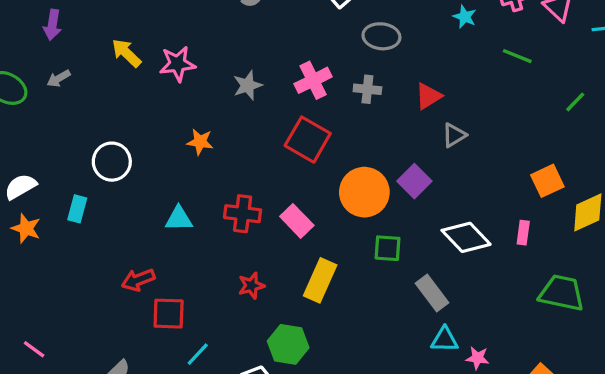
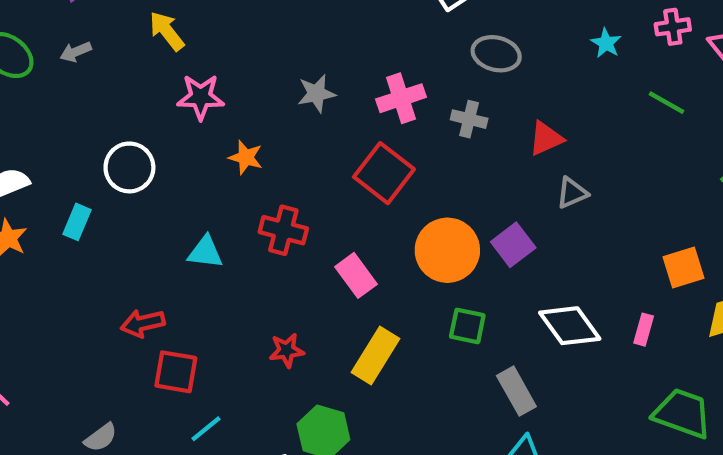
pink star: (177, 64) -> (201, 97), moved
red cross: (243, 214) -> (283, 230), moved

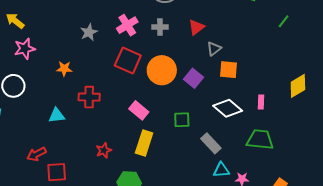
pink star: (201, 97) -> (25, 49), moved
orange circle: (447, 250) -> (162, 70), moved
orange square: (684, 267) -> (229, 70), moved, turned 36
pink rectangle: (356, 275) -> (139, 110), moved
green trapezoid: (682, 413) -> (260, 140), moved

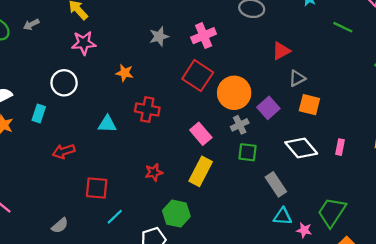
gray cross: (160, 27) -> (240, 125), moved, turned -35
green trapezoid: (260, 140) -> (332, 212), moved, turned -72
red arrow: (36, 154) -> (64, 151), moved

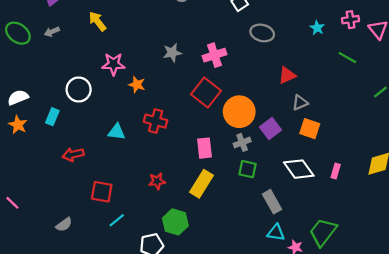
pink star: (84, 43) -> (113, 64), moved
pink rectangle: (201, 134) -> (205, 148), turned 30

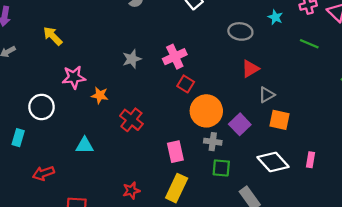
gray ellipse: (262, 33) -> (240, 31), moved
red square: (206, 93) -> (186, 84), moved, size x0.6
red cross: (156, 121) -> (131, 120), moved, turned 30
gray cross: (242, 142) -> (213, 142), turned 35

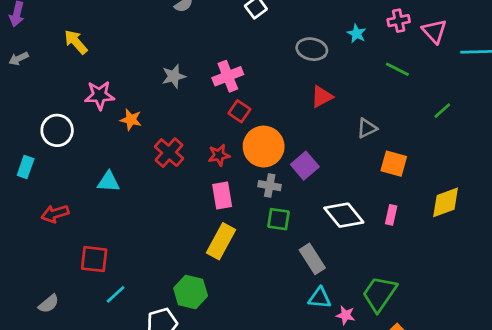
gray triangle: (267, 95) -> (367, 128), moved
orange square: (279, 120) -> (394, 164), moved
red star: (131, 191) -> (219, 155), moved

